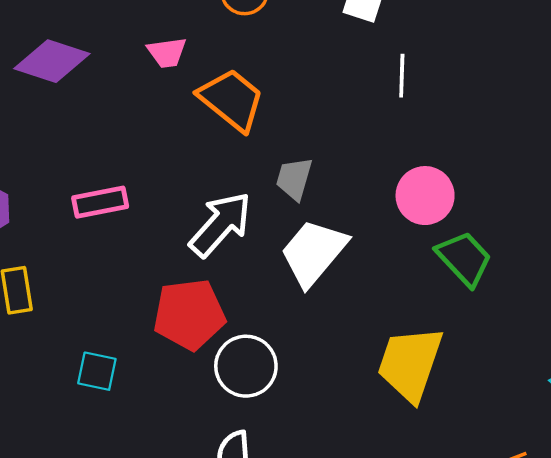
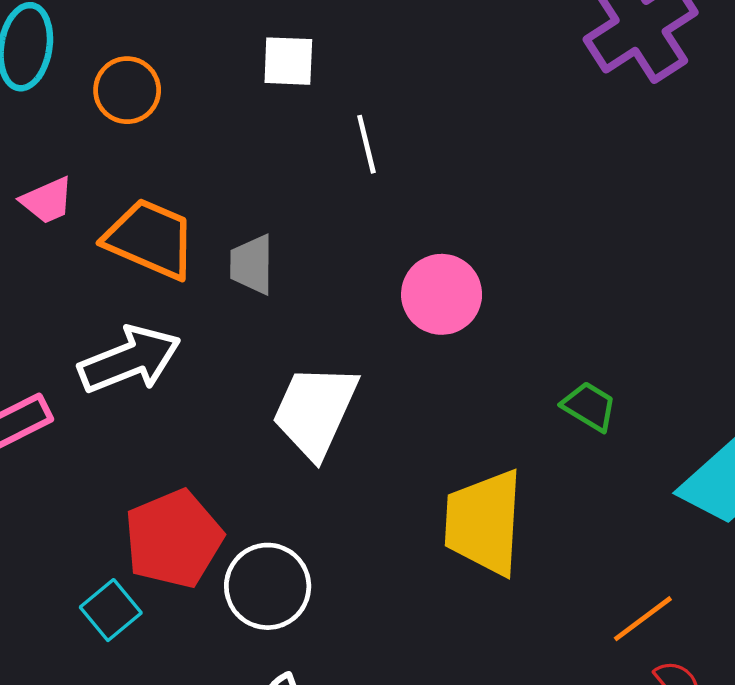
gray trapezoid: (294, 179) -> (252, 265), moved
white arrow: (221, 224) -> (130, 360), moved, turned 42
green trapezoid: (464, 259) -> (589, 406), moved, size x0.7
cyan square: (97, 371) -> (111, 610), moved, turned -36

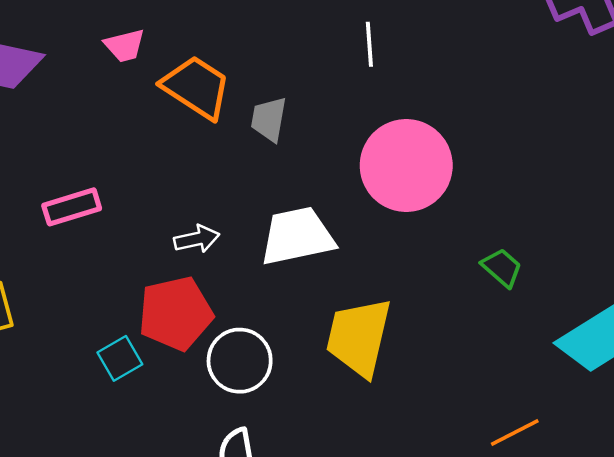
pink circle: (442, 294) -> (406, 166), size x1.5
white arrow: (130, 360) -> (197, 239), moved, size x0.6
white trapezoid: (315, 411) -> (297, 236), turned 44
yellow trapezoid: (484, 522) -> (359, 337), moved

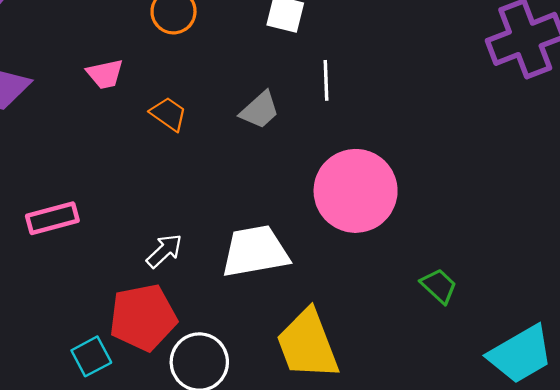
orange trapezoid: (196, 87) -> (168, 114), size x0.6
gray trapezoid: (269, 119) -> (260, 110), moved, turned -144
white arrow: (197, 239) -> (164, 251), turned -33
yellow trapezoid: (359, 337) -> (308, 344), turned -36

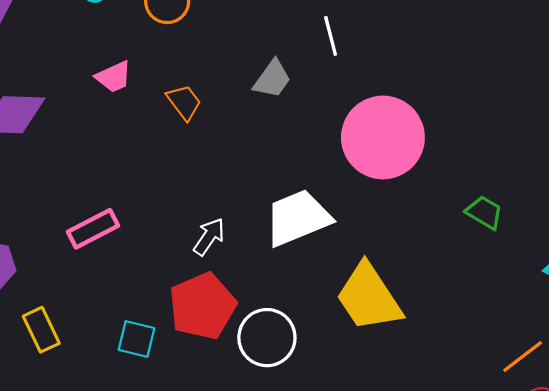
orange trapezoid: (168, 114) -> (184, 102), turned 30
cyan square: (91, 356) -> (136, 339), moved, turned -36

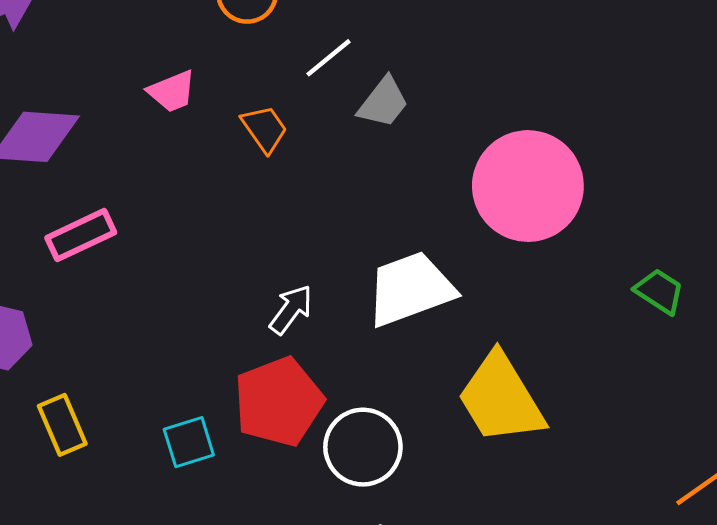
white line: (331, 36) -> (328, 58), moved, turned 63
pink rectangle: (93, 229) -> (81, 235), moved
cyan square: (136, 339) -> (189, 442), turned -33

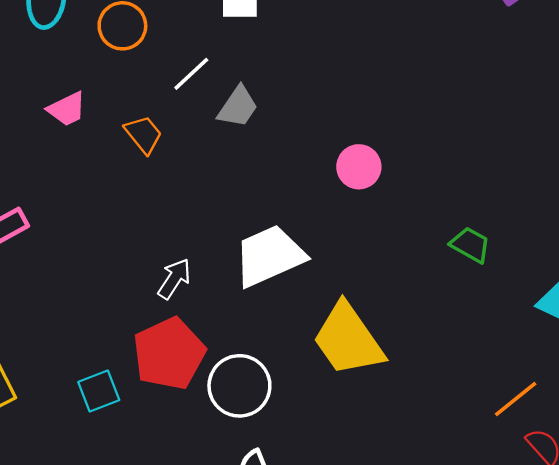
pink circle: (528, 186) -> (359, 167), size x0.5

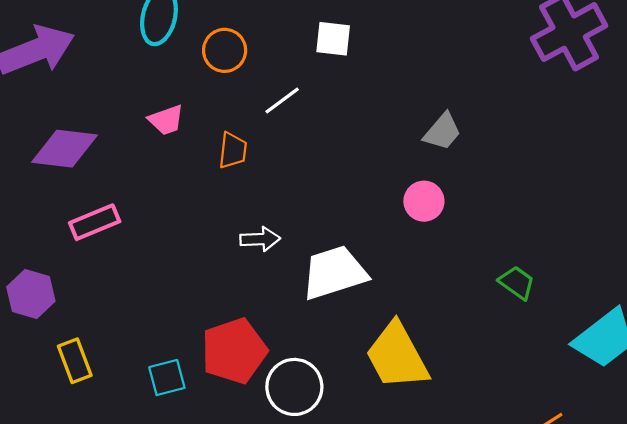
gray trapezoid: (238, 107) -> (442, 132), moved
orange trapezoid: (143, 134) -> (233, 150), turned 39
white arrow: (174, 279) -> (260, 239), moved, turned 48

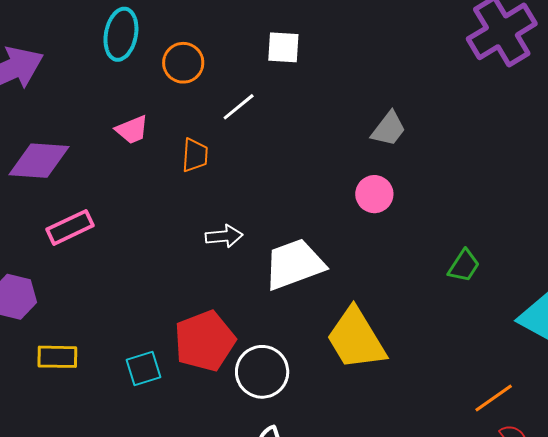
green trapezoid: (517, 283) -> (464, 266), turned 90
yellow rectangle: (75, 361) -> (57, 357), turned -66

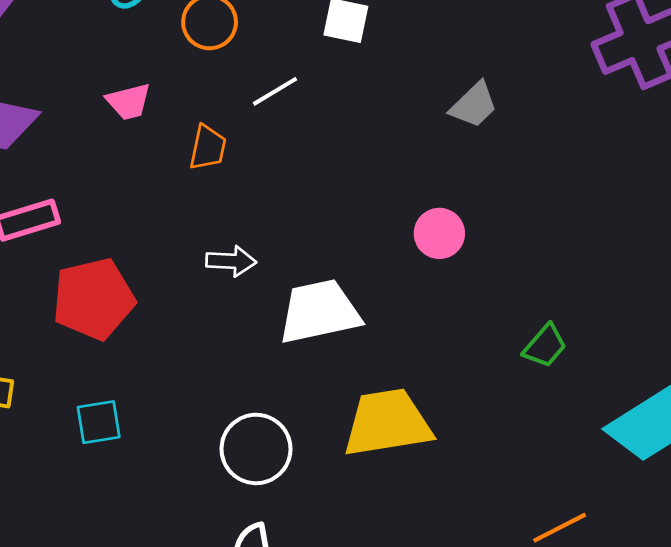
gray trapezoid: (389, 129) -> (474, 105), moved
yellow trapezoid: (356, 339) -> (387, 423), turned 104
red pentagon: (205, 341) -> (94, 299), moved

